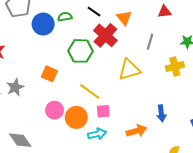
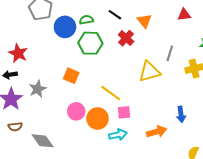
red cross: (105, 35) -> (126, 38), size x0.7
gray line: (150, 42) -> (170, 53), moved
green hexagon: (80, 51) -> (90, 43), moved

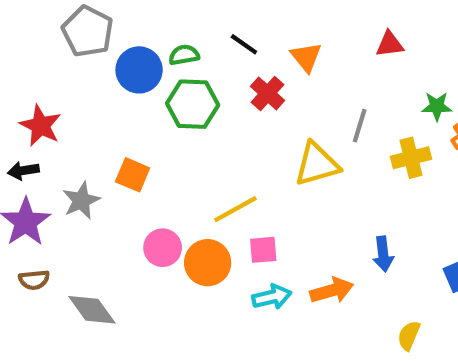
orange square: (71, 76) -> (133, 175), moved
yellow line: (111, 93) -> (235, 209), turned -65
cyan arrow: (118, 135) -> (272, 297), moved

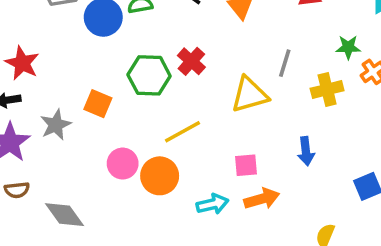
red cross: (268, 93) -> (191, 61), moved
green hexagon: (193, 104) -> (149, 75), moved
pink square: (263, 250) -> (246, 165), moved
blue arrow: (383, 254) -> (306, 151), moved

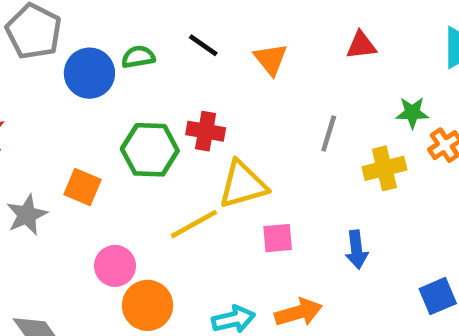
red cross: (191, 61) -> (206, 131), turned -32
yellow triangle: (250, 95) -> (243, 185), moved
pink square: (246, 165) -> (278, 238), moved
orange circle: (160, 176) -> (148, 305), moved

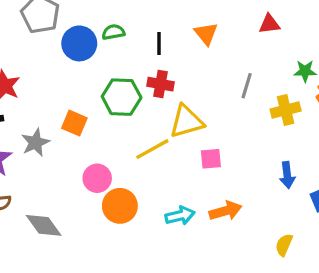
black line: (203, 45) -> (159, 43), moved, turned 55
blue arrow: (357, 250) -> (287, 175), moved

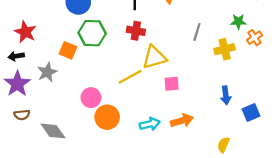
green hexagon: (122, 97) -> (92, 33), moved
orange square: (74, 123) -> (68, 50), moved

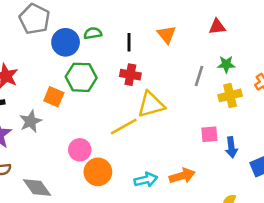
green star: (238, 22) -> (226, 64), moved
pink square: (172, 84) -> (209, 134), moved

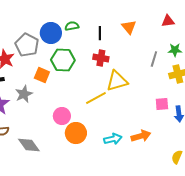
gray pentagon: (34, 19) -> (27, 45), moved

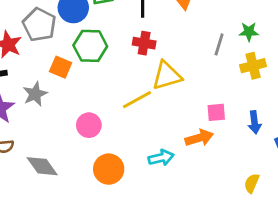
pink square: (162, 104) -> (216, 112), moved
orange circle: (76, 133) -> (109, 169), moved
orange arrow: (141, 136) -> (199, 138), moved

